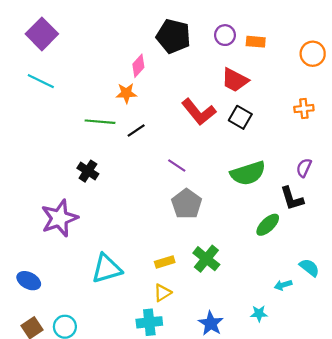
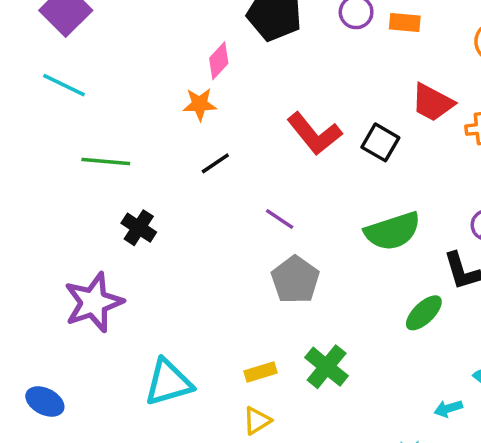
red trapezoid: (235, 80) -> (433, 102), moved
green line: (100, 122) -> (106, 162), moved

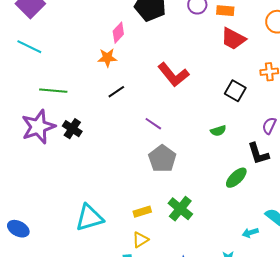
red trapezoid: (433, 102) -> (233, 39), moved
black square: (380, 142) -> (235, 91), moved
green semicircle: (393, 231) -> (218, 131), size x0.5
purple star: (94, 302) -> (38, 127), moved

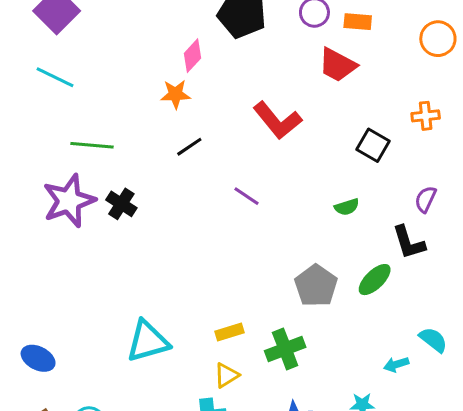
red trapezoid: (233, 39) -> (338, 65), moved
gray pentagon: (162, 159) -> (316, 286), moved
green cross: (180, 209) -> (285, 349), moved, turned 30

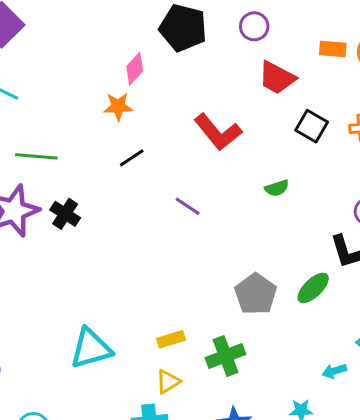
orange rectangle: (358, 22) -> (333, 49), moved
black square: (373, 145) -> (312, 126), moved
green semicircle: (347, 207) -> (277, 188), moved

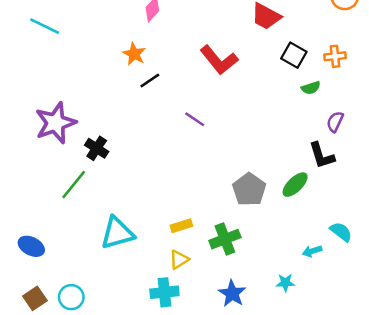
orange star: (118, 106) -> (134, 54), moved, turned 30
green line: (36, 156) -> (74, 185), moved, turned -56
green semicircle: (277, 188) -> (311, 88), moved
black cross: (65, 214) -> (97, 148), moved

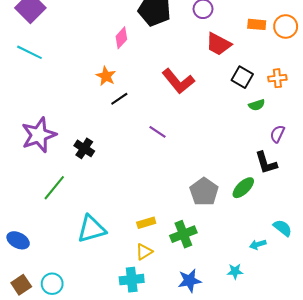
black cross: (97, 148) -> (84, 148), moved
blue star: (232, 293) -> (190, 281), turned 30

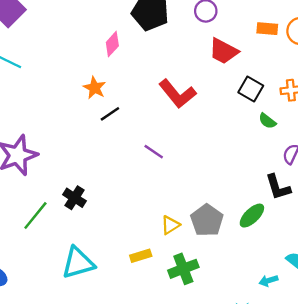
green semicircle: (257, 105) -> (267, 121), turned 56
black cross: (84, 148) -> (74, 198), moved
yellow triangle: (144, 252) -> (170, 225), moved

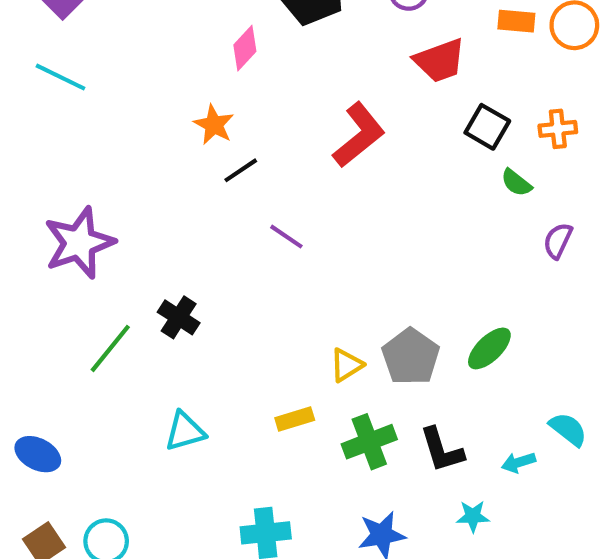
red trapezoid: (224, 51) -> (440, 60), turned -48
red L-shape: (177, 94) -> (359, 135), turned -90
purple line: (154, 152) -> (286, 237), moved
black L-shape: (278, 187) -> (442, 450), moved
cyan triangle: (78, 263) -> (185, 431), size x0.7

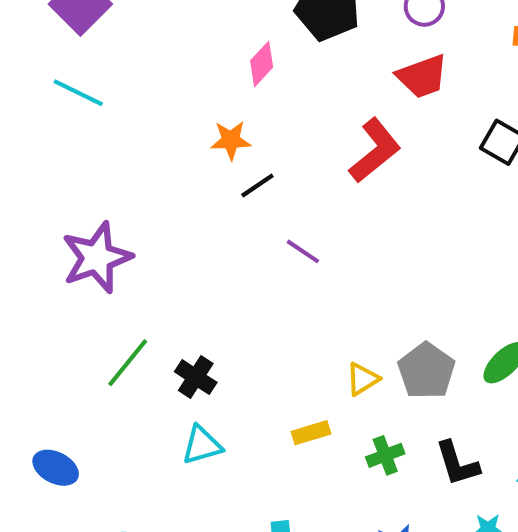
red trapezoid: (440, 60) -> (422, 76), moved
orange star: (214, 125) -> (231, 140), turned -30
black cross: (179, 317) -> (196, 377), moved
green cross: (369, 442) -> (385, 455), size x0.7

